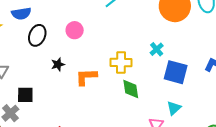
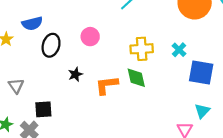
yellow cross: (121, 63) -> (142, 49), moved
green diamond: (131, 89) -> (136, 78), moved

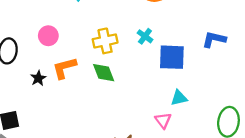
orange L-shape: (107, 85) -> (64, 68), moved
cyan triangle: (202, 111) -> (179, 98), turned 42

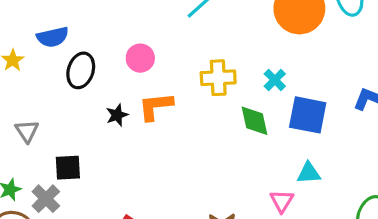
green diamond: (104, 73) -> (254, 121), moved

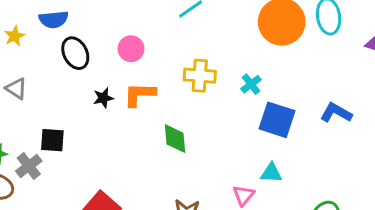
black ellipse: (81, 70) -> (75, 53), turned -52
green diamond: (254, 121) -> (175, 139), moved
gray triangle: (27, 131) -> (16, 89), moved, turned -30

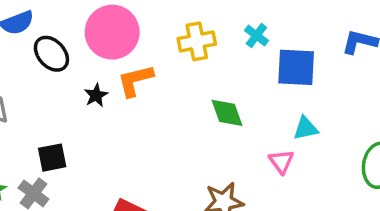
pink circle: (131, 49) -> (112, 32), size x1.8
green diamond: (175, 139) -> (227, 113), moved

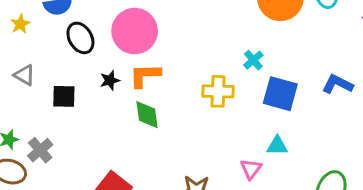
yellow cross: (197, 41) -> (218, 91), moved
green diamond: (227, 113) -> (147, 115), moved
black square: (52, 158) -> (64, 96), moved

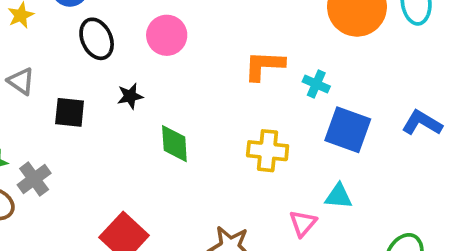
pink circle: (135, 31) -> (167, 35), size x0.7
cyan cross: (253, 60) -> (316, 84), turned -30
orange L-shape: (145, 75) -> (264, 66), moved
yellow cross: (218, 91) -> (268, 151), moved

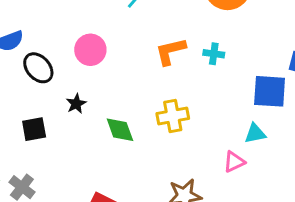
blue square: (348, 130) -> (270, 91), moved
yellow cross: (268, 151) -> (173, 116), moved
pink triangle: (303, 223) -> (234, 162), turned 40

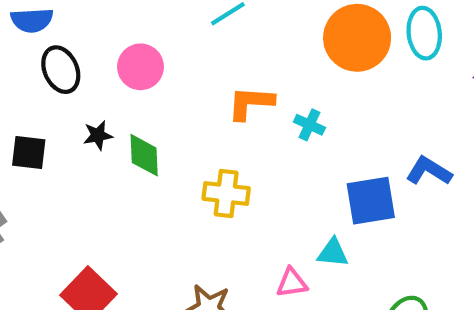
blue square: (270, 91) -> (371, 201), turned -30
green diamond: (120, 130) -> (144, 155), moved

